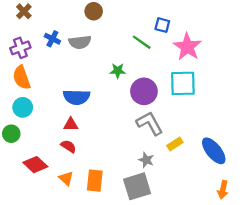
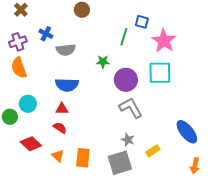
gray semicircle: (80, 42) -> (66, 50), moved
green line: (142, 42) -> (124, 37), turned 72
cyan circle: (23, 107) -> (28, 104), moved
yellow rectangle: (175, 144) -> (153, 151), moved

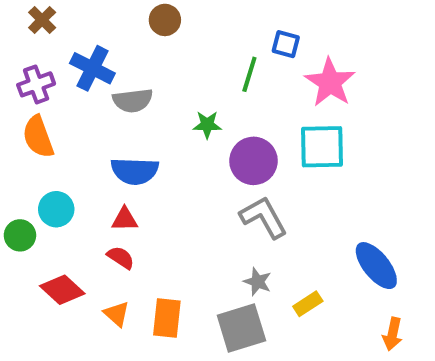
blue cross: (46, 34) -> (92, 68), size x1.5

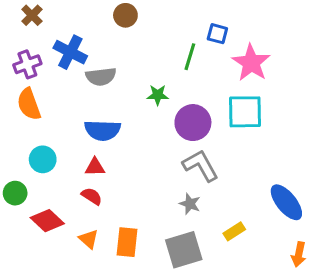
green circle: (20, 235) -> (15, 193), moved
gray star: (258, 282) -> (190, 204), moved

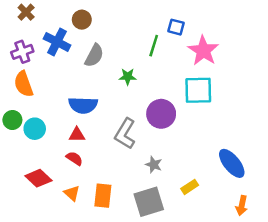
brown circle: (125, 15) -> (82, 20), moved
gray semicircle: (101, 77) -> (94, 56), moved, turned -55
purple circle: (193, 123) -> (161, 114), moved
gray L-shape: (201, 165) -> (125, 134), moved, turned -120
green circle: (15, 193) -> (12, 120), moved

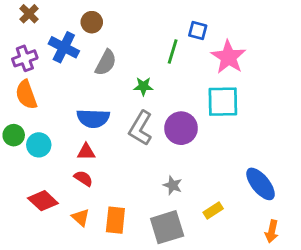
gray L-shape: (125, 134) -> (141, 128), moved

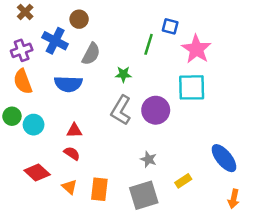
blue semicircle: (93, 118) -> (68, 84), moved

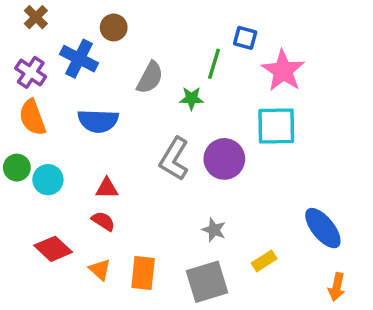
purple cross: (22, 50) -> (31, 72), turned -36
gray semicircle: (91, 54) -> (150, 78), moved
green star: (123, 74) -> (191, 98), moved

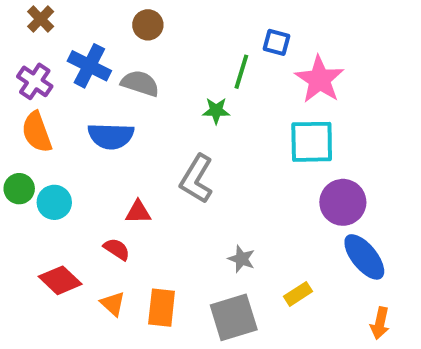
brown circle: (114, 27) -> (148, 25), moved
gray semicircle: (150, 78) -> (140, 83), moved, turned -100
purple circle: (224, 159) -> (343, 202), moved
red triangle: (107, 188) -> (138, 212), moved

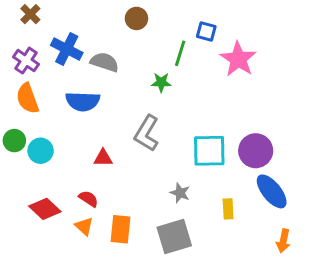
brown circle: (148, 25) -> (136, 18), moved
cyan square: (312, 142) -> (209, 151), moved
red semicircle: (117, 249) -> (89, 199), moved
yellow rectangle: (298, 294) -> (228, 209), moved, turned -60

